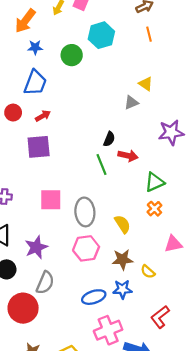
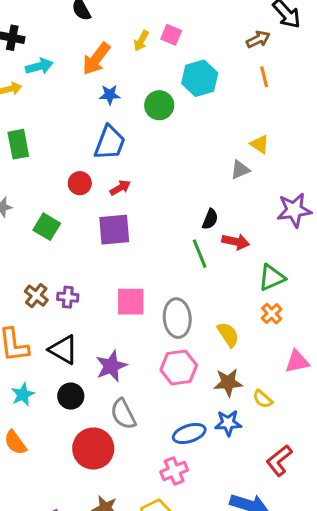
gray semicircle: (45, 283) -> (123, 414), turned 130
pink cross: (108, 330) -> (174, 471), moved, size x0.7

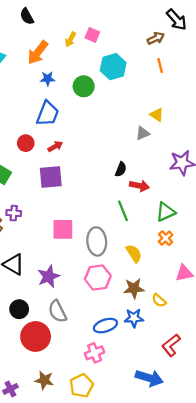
green line: (200, 254) -> (123, 211), moved
purple cross: (68, 297) -> (14, 213), moved
black circle: (71, 396) -> (19, 309), moved

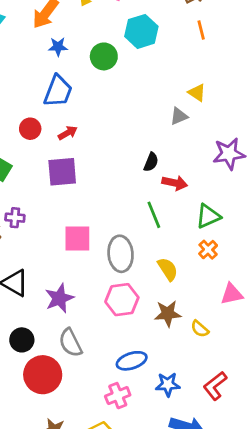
blue star: (134, 318) -> (168, 384), moved

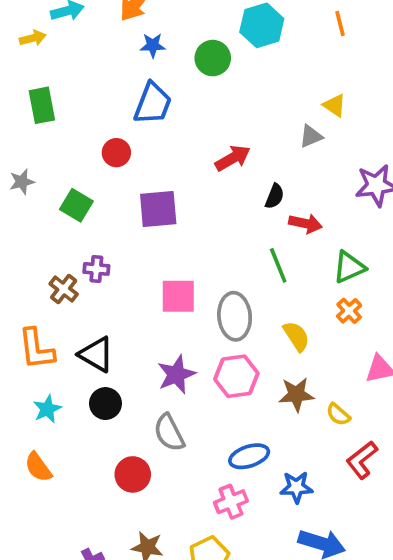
red arrow: (68, 133) -> (233, 158), moved, size x1.4
purple star: (59, 298) -> (176, 374), moved
black circle: (22, 340) -> (105, 404), moved
red circle: (43, 375) -> (133, 474), size x0.7
red L-shape: (215, 386) -> (362, 460), moved

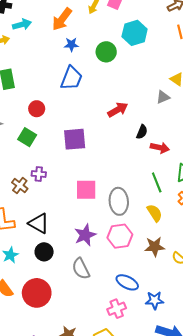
red circle: (116, 153) -> (37, 109), moved
green line: (278, 265) -> (157, 182), moved
blue ellipse: (249, 456) -> (127, 282), turned 45
red circle: (133, 474) -> (37, 293), moved, size x1.4

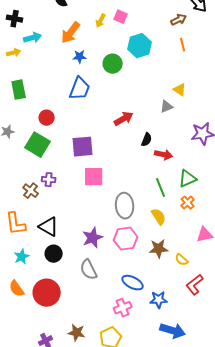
green square: (27, 137) -> (38, 145), size x1.4
pink square: (86, 190) -> (94, 177), moved

